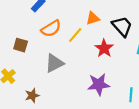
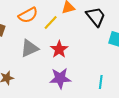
red star: (104, 48) -> (59, 49), moved
purple star: (99, 84) -> (60, 78), moved

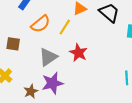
purple star: (60, 78) -> (52, 83), moved

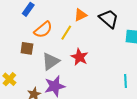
brown square: (13, 44) -> (27, 48), moved

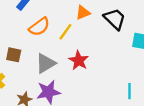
brown square: (27, 48) -> (14, 55), moved

